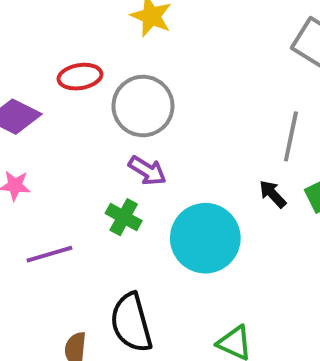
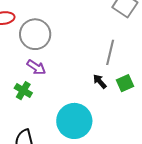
cyan circle: (205, 238) -> (74, 121), moved

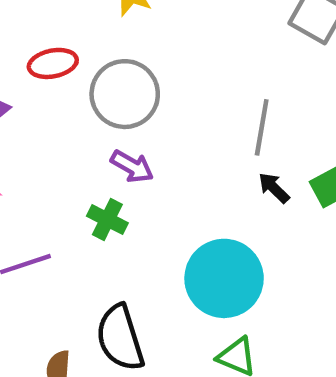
gray line: (110, 52) -> (262, 127), moved

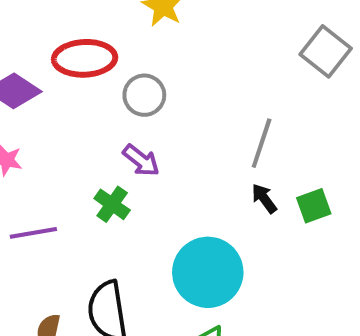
red ellipse: (53, 63) -> (85, 58), size x1.4
gray circle: (125, 94) -> (144, 95), size x0.7

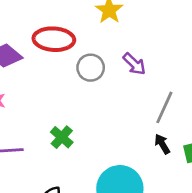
purple arrow: (141, 160) -> (134, 64), moved

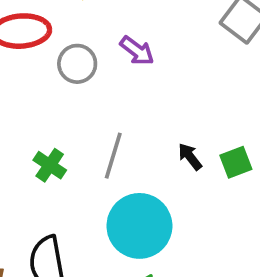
gray line: (164, 107) -> (113, 156), moved

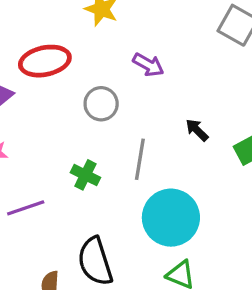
gray circle: (77, 64) -> (101, 104), moved
black arrow: (190, 157) -> (197, 130), moved

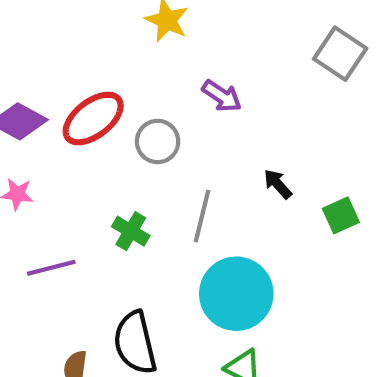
red ellipse: (45, 61) -> (93, 119), moved, turned -30

